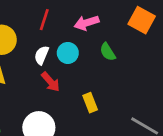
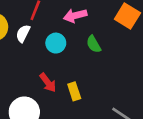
white semicircle: (42, 55) -> (23, 33), moved
red arrow: (51, 82) -> (48, 83), moved

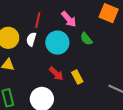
pink arrow: (75, 16) -> (69, 19), turned -108
cyan circle: (56, 43) -> (57, 43), size x1.5

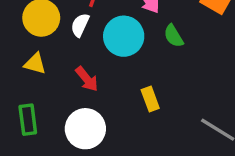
red arrow: (56, 74) -> (87, 79), moved

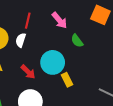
cyan circle: (124, 36) -> (53, 62), moved

